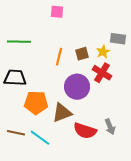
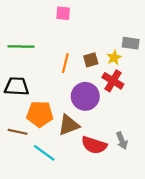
brown line: (16, 133) -> (18, 132), moved

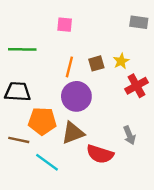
pink square: (63, 13) -> (65, 25), moved
gray rectangle: (131, 43) -> (139, 22), moved
red cross: (113, 81) -> (136, 86), moved, turned 30
purple circle: (85, 96) -> (76, 96), moved
gray arrow: (122, 141) -> (129, 135), moved

